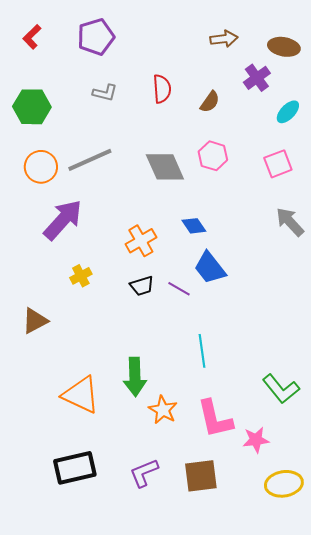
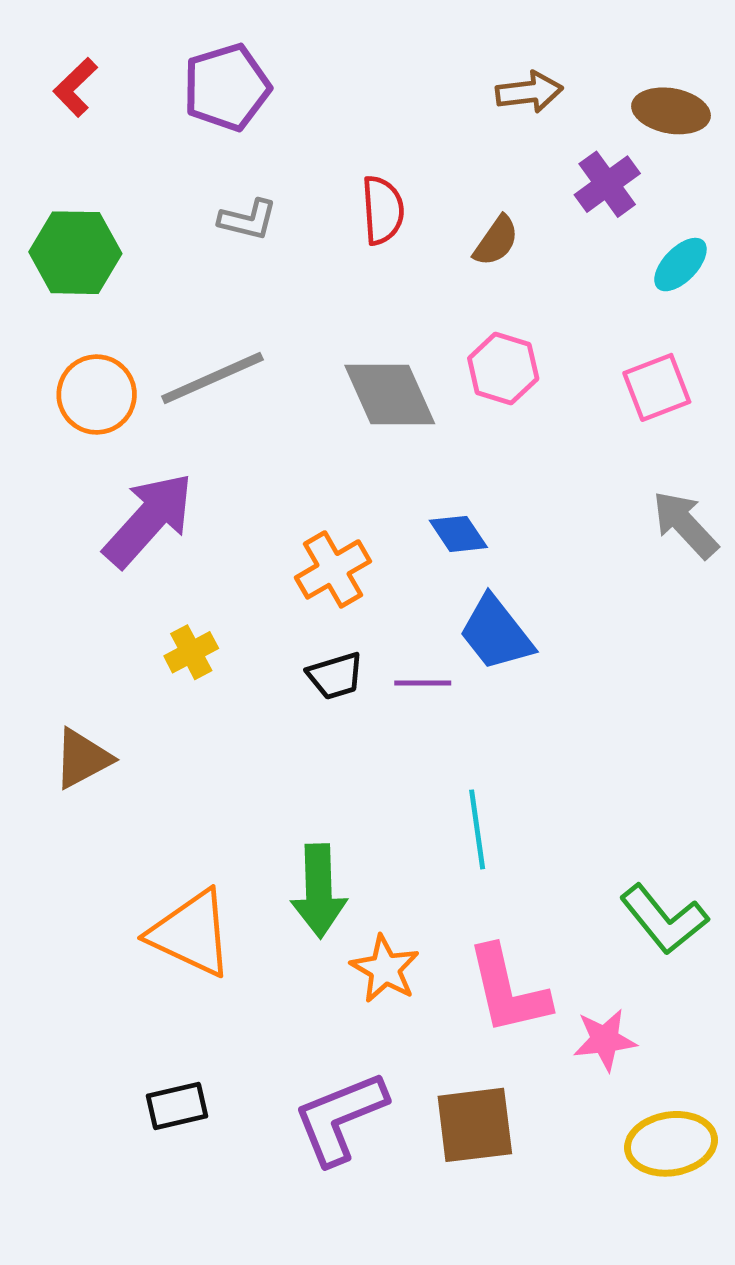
purple line: (179, 289) -> (423, 683), turned -30
black rectangle: (75, 468) -> (177, 1106), size x0.6
purple L-shape: (144, 473) -> (340, 1118), size x1.4

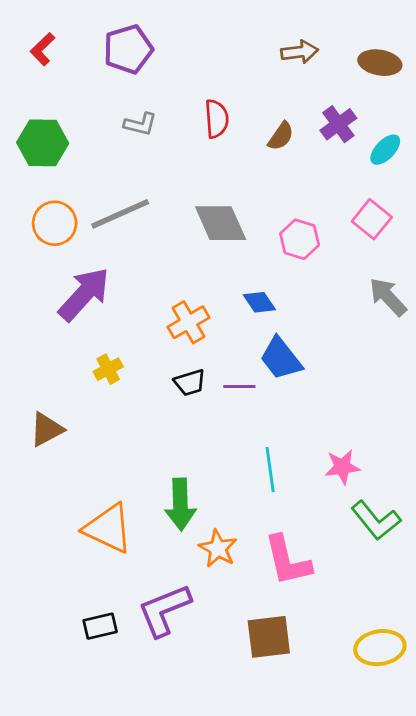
purple cross: (607, 184) -> (338, 124), moved
pink hexagon: (503, 369) -> (300, 239), moved
pink square: (657, 387) -> (372, 219), turned -30
pink star: (605, 1040) -> (342, 467), moved
purple L-shape: (340, 1118) -> (164, 610), moved

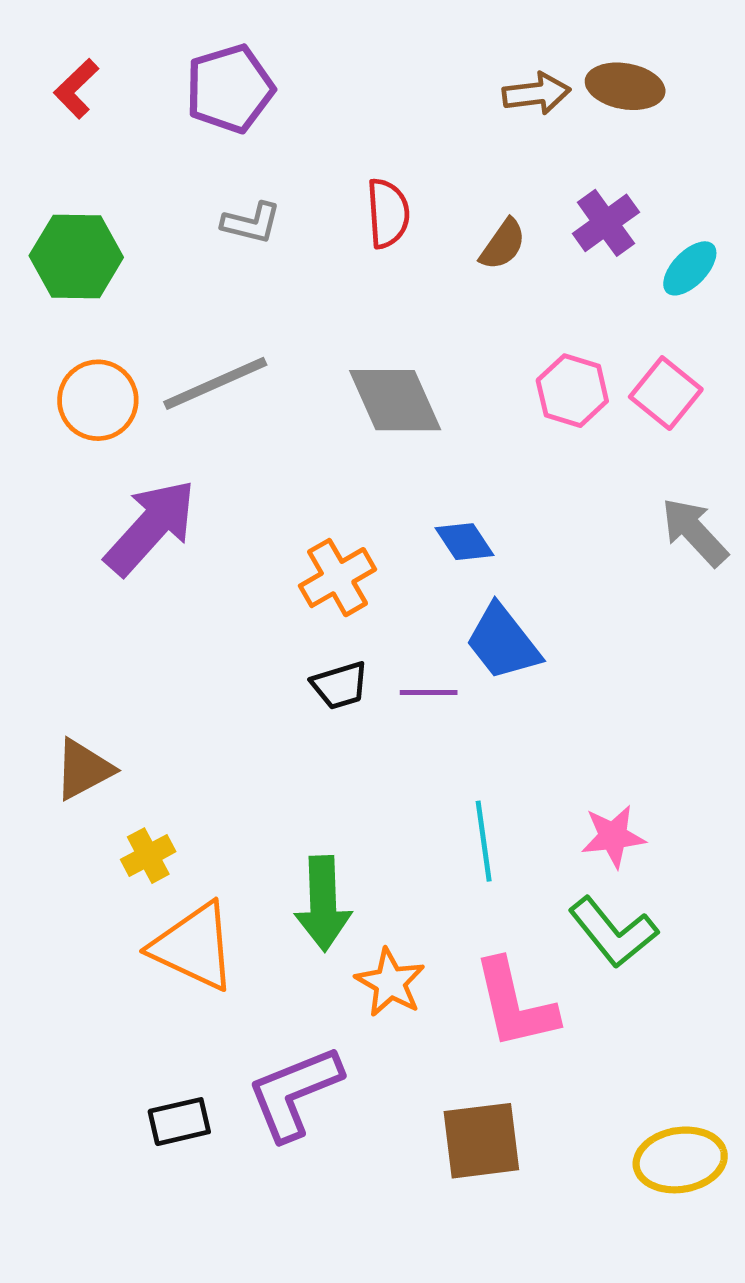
brown ellipse: (380, 63) -> (625, 86), moved
pink hexagon: (300, 239) -> (572, 391), moved
yellow cross: (108, 369) -> (148, 856), moved
green L-shape: (376, 520) -> (613, 932), moved

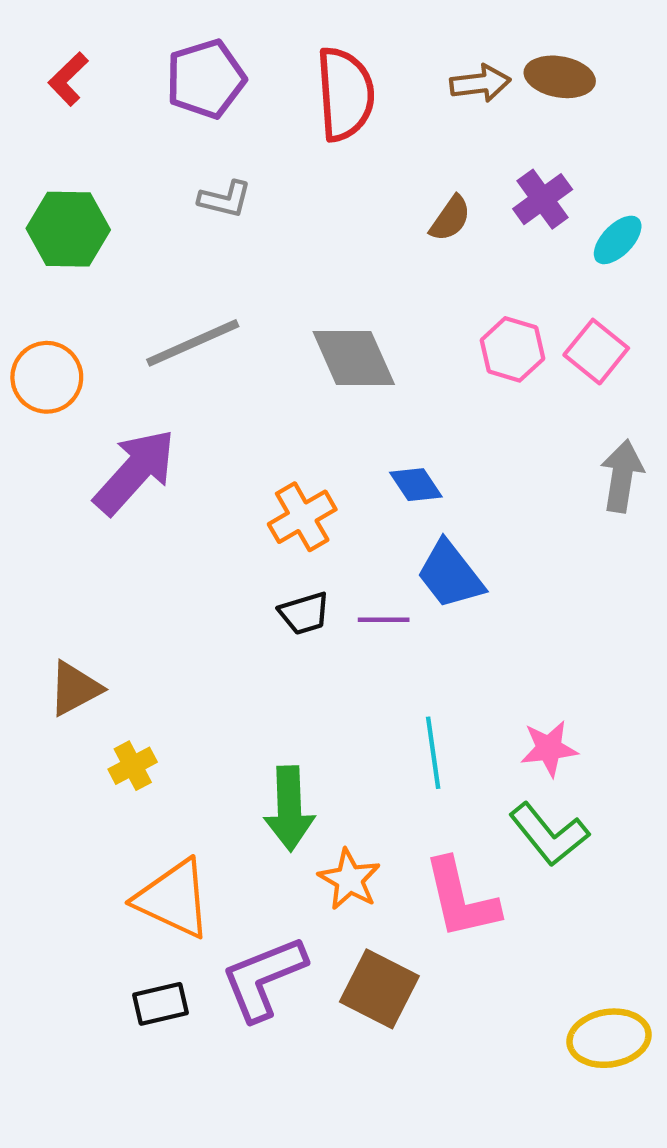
red semicircle: (388, 213) -> (345, 94), moved, size x1.5
orange circle: (98, 400) -> (47, 377), moved
gray arrow: (695, 532) -> (622, 476), turned 52
orange triangle: (194, 947) -> (173, 899), moved
brown square: (481, 1141) -> (379, 989), moved, turned 34

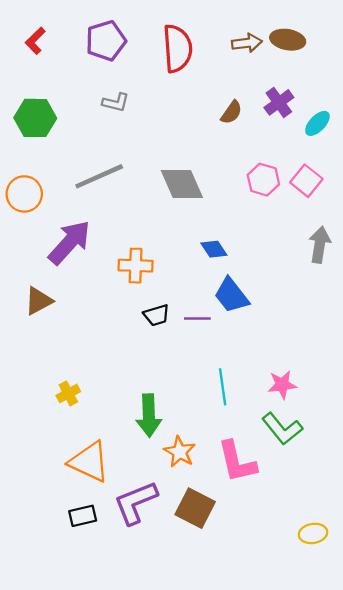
orange cross: (302, 517) -> (136, 266), moved, turned 32
brown triangle: (75, 688) -> (39, 301), moved
yellow ellipse: (609, 1038) -> (313, 533), size x0.7

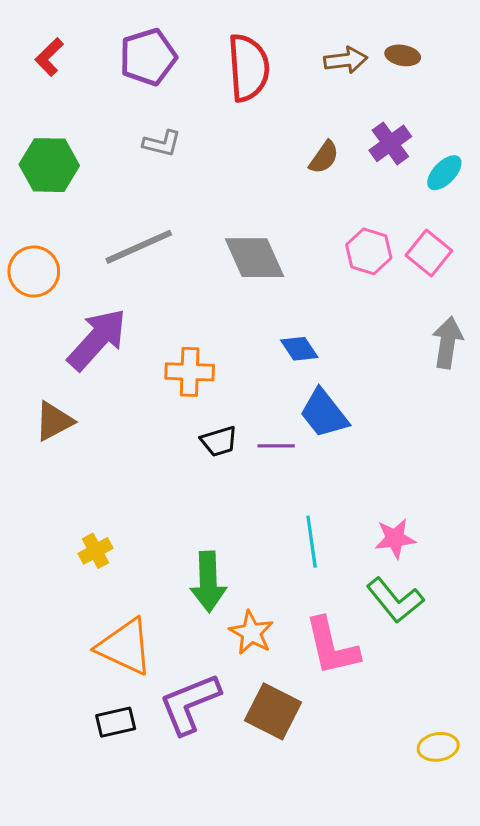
brown ellipse: (288, 40) -> (403, 55), size x0.7

